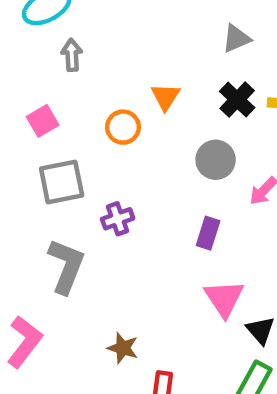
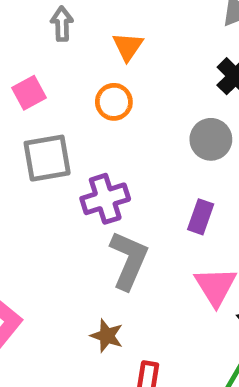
orange triangle: (165, 97) -> (128, 47), moved
purple cross: (118, 219) -> (105, 199), size x1.4
gray L-shape: (66, 266) -> (129, 260), moved

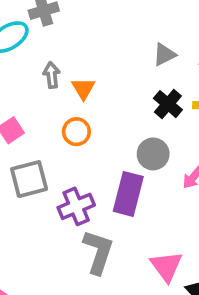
gray arrow: (62, 24) -> (52, 75), moved
purple rectangle: (201, 217) -> (128, 194), moved, size x1.6

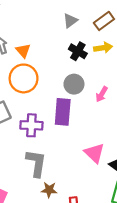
orange circle: (76, 132) -> (24, 78), size x1.6
purple cross: (76, 206) -> (31, 125), turned 35
gray L-shape: (98, 252) -> (36, 163), moved

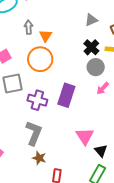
gray circle: (74, 84) -> (96, 67), moved

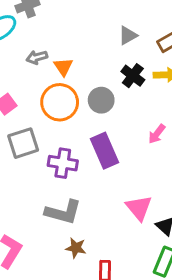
gray arrow: (29, 27) -> (37, 57), turned -96
gray circle: (96, 67) -> (101, 100), moved
purple rectangle: (66, 95) -> (105, 151), turned -35
gray L-shape: (34, 133) -> (63, 212), turned 90

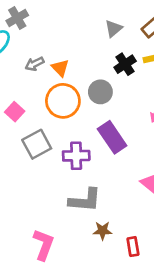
black cross: (133, 76) -> (125, 64), turned 30

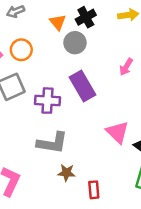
black cross: (125, 64) -> (86, 17), moved
orange triangle: (60, 68) -> (58, 22), moved
orange circle: (63, 101) -> (21, 50), moved, size x0.7

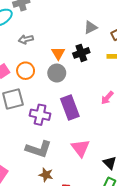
gray circle: (75, 43) -> (57, 73), moved
pink triangle: (117, 132) -> (80, 148), moved

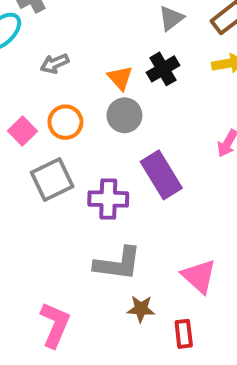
pink triangle: (80, 148) -> (199, 276), moved

